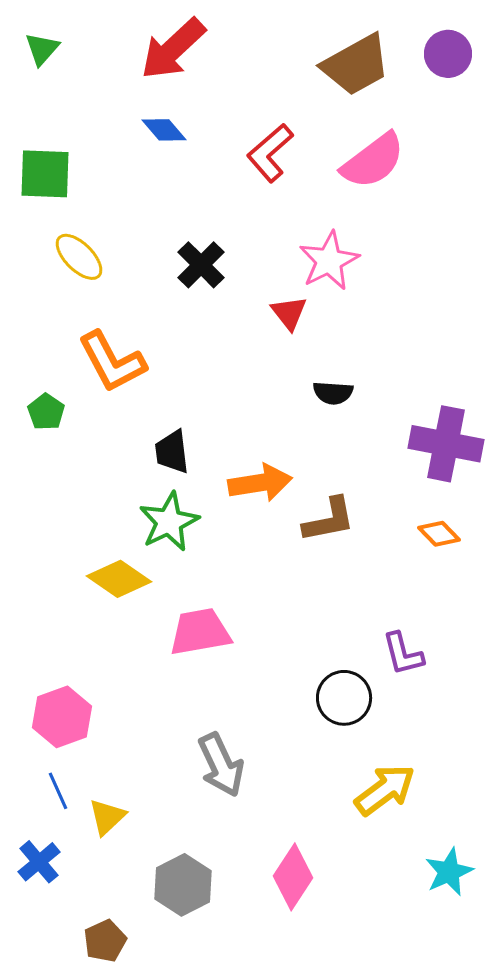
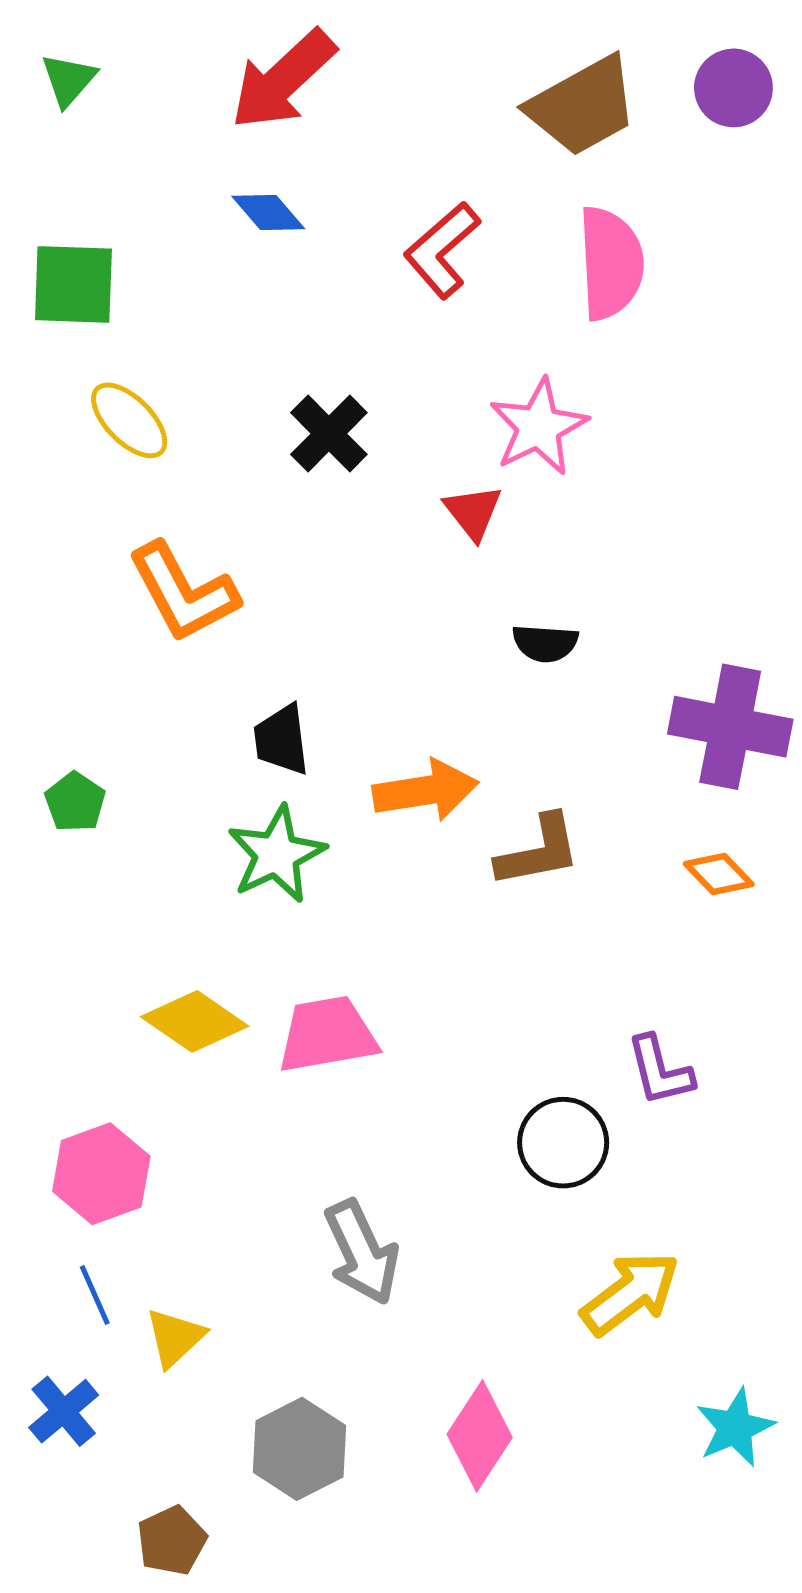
pink semicircle: (373, 161) -> (611, 263), turned -56
green pentagon: (46, 412) -> (75, 802), moved
yellow diamond: (119, 579) -> (195, 1021), moved

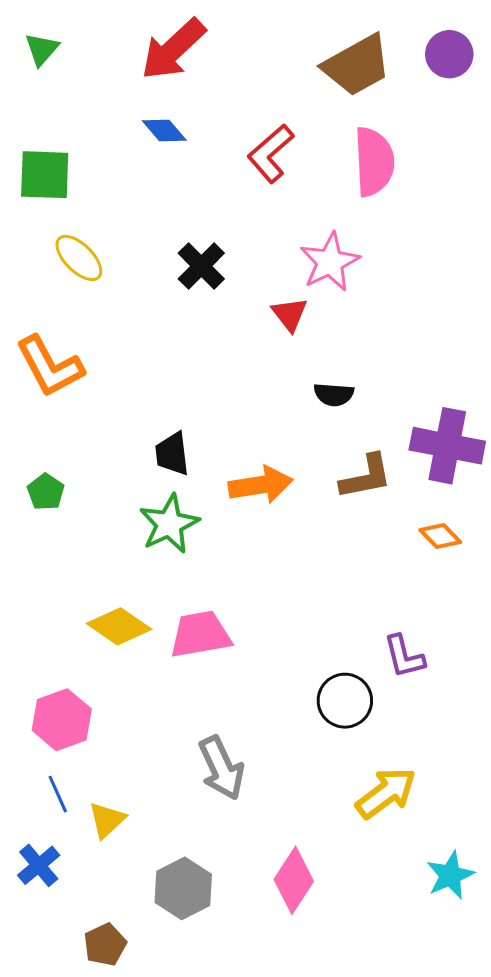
orange L-shape: (183, 592) -> (50, 366), moved
brown L-shape: (539, 851) -> (366, 477), moved

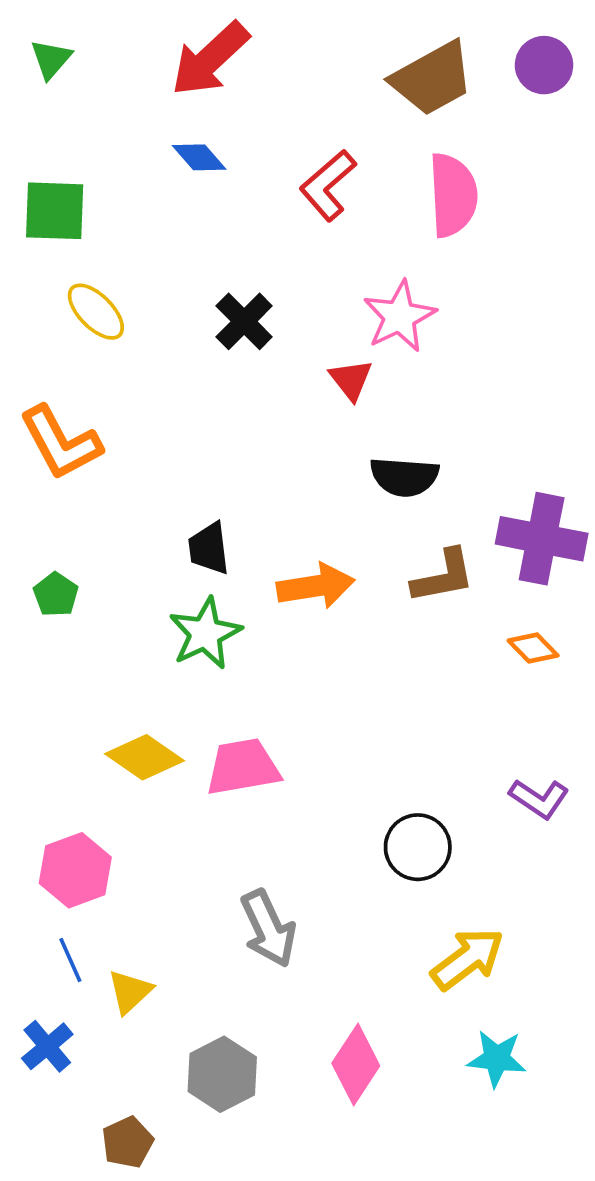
black semicircle: (334, 394) -> (404, 477), size x1.4
purple L-shape: (404, 656) -> (539, 799), moved, turned -42
cyan star: (450, 875) -> (497, 1058), moved, turned 30

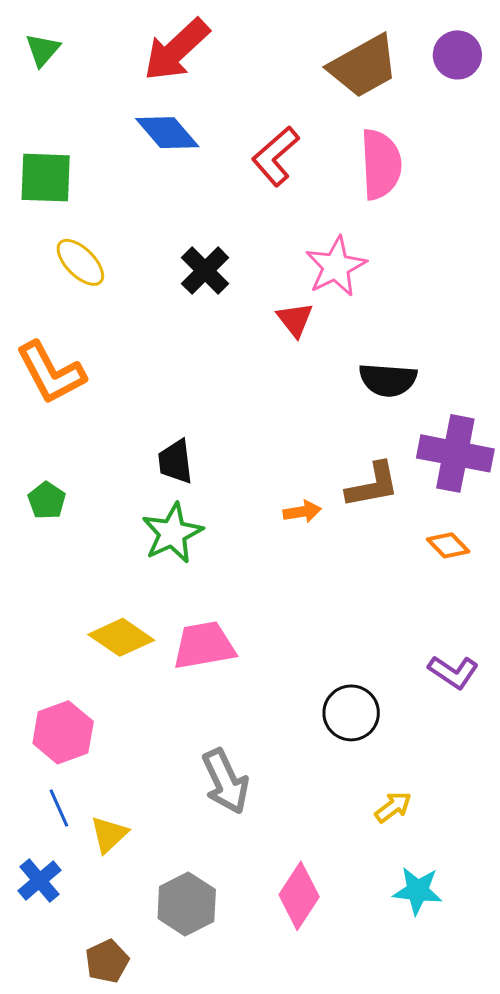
blue diamond: (199, 157) -> (167, 133), size x1.4
black semicircle: (404, 477) -> (388, 380), moved
orange arrow: (316, 586) -> (302, 512), moved, size x0.6
yellow arrow: (468, 959) -> (393, 807), size x0.6

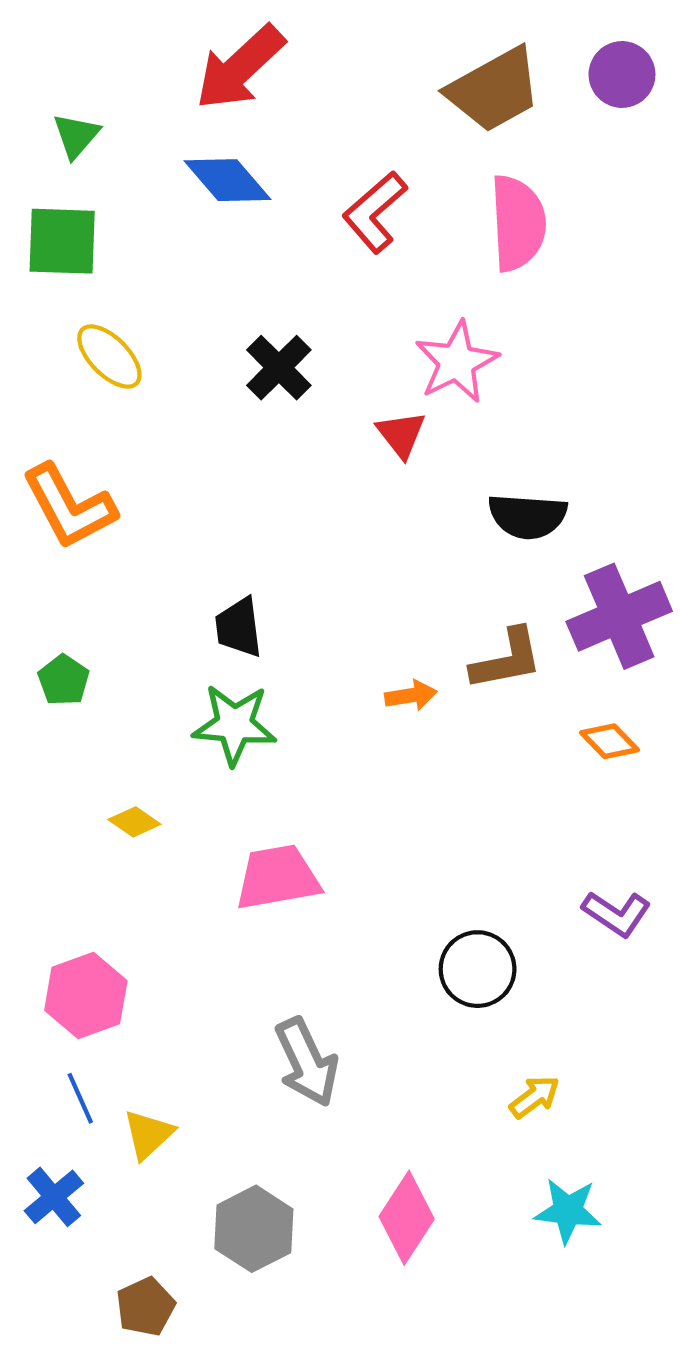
green triangle: (43, 50) -> (76, 136), moved
purple cross: (455, 453) -> (619, 616), turned -34
green star: (172, 533) -> (234, 725), turned 30
yellow diamond: (121, 637) -> (134, 822), moved, size x0.6

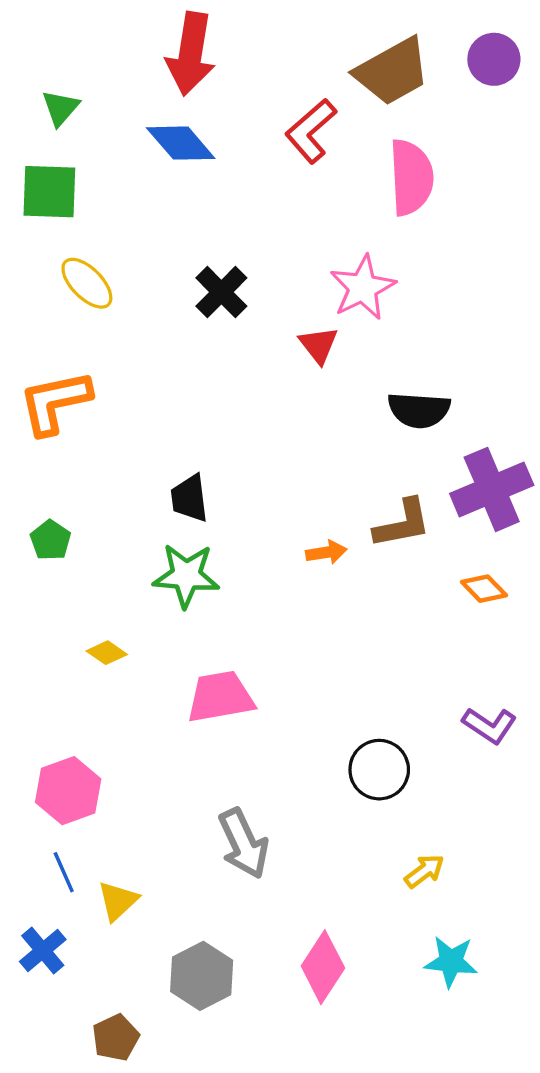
red arrow: (240, 68) -> (191, 54), turned -38
red L-shape: (375, 212) -> (311, 131), moved
orange L-shape: (69, 507) -> (55, 402), turned 106

